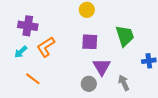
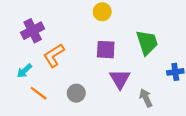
purple cross: (28, 26) -> (33, 31), turned -36
cyan arrow: (21, 52) -> (24, 71), moved
gray circle: (89, 84) -> (76, 93), moved

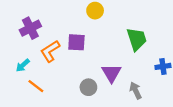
purple square: (106, 50) -> (76, 42), moved
gray circle: (76, 93) -> (88, 87), moved

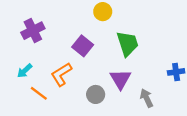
green trapezoid: (137, 39) -> (128, 44), moved
purple square: (76, 42) -> (83, 46), turned 36
orange L-shape: (50, 51) -> (61, 74), moved

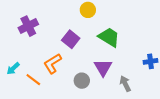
green trapezoid: (128, 44) -> (109, 37), turned -40
cyan arrow: (25, 71) -> (13, 68), moved

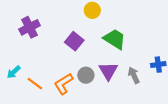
orange L-shape: (53, 63) -> (64, 84), moved
gray circle: (82, 81) -> (86, 75), moved
gray arrow: (125, 84) -> (134, 75), moved

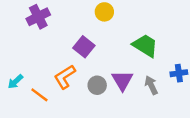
purple cross: (30, 27) -> (38, 17), moved
green trapezoid: (115, 39) -> (145, 46), moved
orange L-shape: (64, 84) -> (65, 77), moved

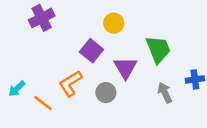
yellow circle: (104, 12) -> (114, 23), moved
green trapezoid: (145, 46) -> (158, 49), turned 36
purple triangle: (122, 80) -> (125, 68), moved

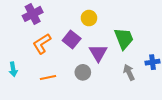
orange L-shape: (70, 83) -> (42, 44), moved
cyan arrow: (17, 89) -> (13, 69), turned -56
orange line: (43, 103) -> (48, 77), moved, turned -49

